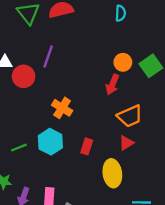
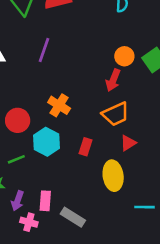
red circle: (24, 76) -> (18, 120), moved
orange trapezoid: (130, 116) -> (116, 114), moved
green line: (19, 148) -> (16, 159), moved

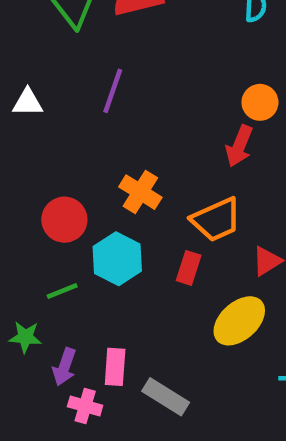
orange trapezoid: (116, 114) -> (216, 220), moved
yellow ellipse: (113, 176) -> (239, 321), turned 56

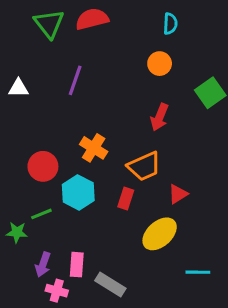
orange circle: (260, 102) -> (160, 64), moved
green star: (25, 337) -> (17, 232), moved

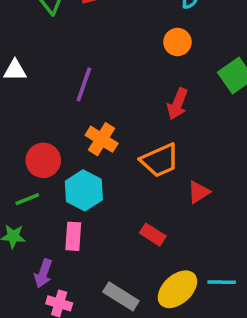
purple line: (75, 80) -> (84, 84), moved
red rectangle: (126, 199) -> (153, 235), moved, turned -75
green line: (41, 214) -> (27, 199), moved
yellow ellipse: (160, 234) -> (177, 289), moved
pink rectangle: (77, 265) -> (73, 236), moved

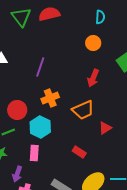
orange cross: (102, 139) -> (50, 98), turned 36

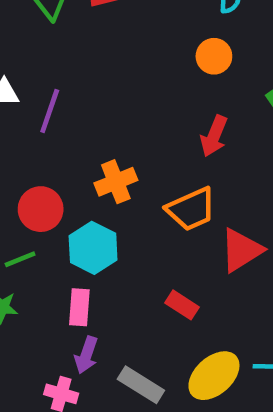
purple line: (40, 67) -> (50, 111), moved
red triangle: (105, 128) -> (241, 250), size x1.5
purple arrow: (17, 174) -> (86, 355), moved

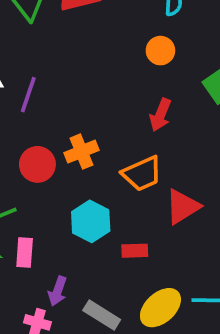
red circle: (41, 209) -> (37, 164), moved
cyan hexagon: (93, 248) -> (91, 221), moved
red rectangle: (182, 305) -> (135, 251), turned -35
pink rectangle: (79, 307) -> (25, 253), moved

